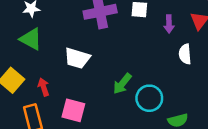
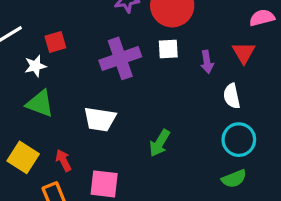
cyan circle: (149, 98) -> (239, 140), moved

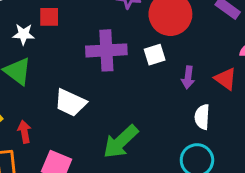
white square: (168, 49) -> (155, 55), turned -30
red triangle: (244, 53) -> (226, 79), turned -40
green arrow: (160, 143) -> (121, 142), size x1.4

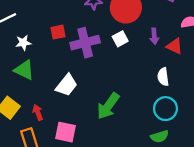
red square: (49, 17) -> (58, 32), moved
purple arrow: (188, 77) -> (154, 36), moved
white trapezoid: (70, 103) -> (67, 85), turned -65

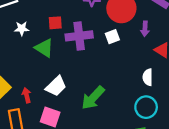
purple arrow: (154, 36) -> (145, 29), moved
green triangle: (24, 70) -> (44, 48), moved
white trapezoid: (67, 85) -> (56, 86), moved

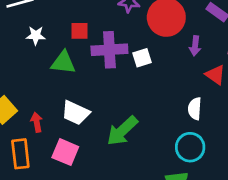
white square: (112, 37) -> (142, 58), moved
green triangle: (44, 48) -> (63, 62), turned -30
white trapezoid: (56, 86) -> (76, 113), turned 65

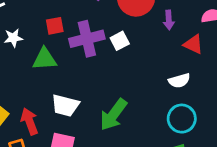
white semicircle: (195, 109) -> (179, 81), turned -100
red arrow: (37, 122) -> (29, 121), size x1.4

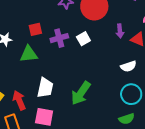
purple arrow: (169, 20) -> (120, 31), moved
purple cross: (87, 39) -> (59, 38), size x0.7
white trapezoid: (65, 105) -> (45, 88), turned -90

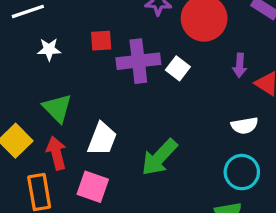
purple cross: (59, 38) -> (138, 61), size x1.4
white square: (83, 39) -> (178, 68), turned -32
green triangle: (29, 54) -> (57, 108), moved, turned 42

